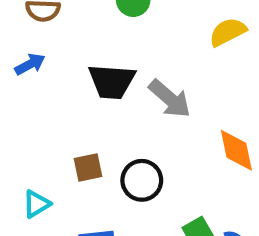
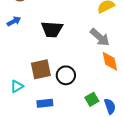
gray arrow: (170, 99) -> (100, 37), moved
brown square: (88, 167) -> (41, 69), size x1.5

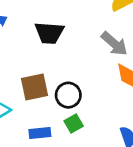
green square: (92, 99) -> (74, 124), moved

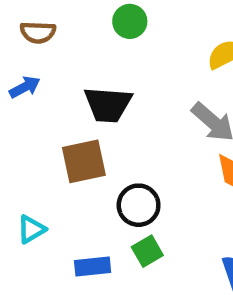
brown square: (34, 87) -> (84, 161), moved

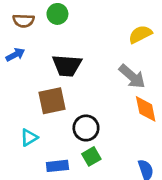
green circle: (130, 21) -> (57, 14), moved
cyan triangle: (31, 229) -> (29, 137), moved

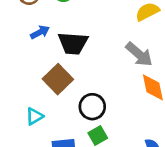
blue arrow: (15, 55) -> (40, 32), moved
brown square: (52, 101) -> (58, 79), turned -32

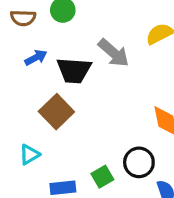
gray arrow: (139, 54) -> (114, 53), moved
black circle: (92, 107) -> (139, 162), moved

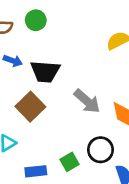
gray arrow: (114, 53) -> (87, 101), moved
blue arrow: (36, 58) -> (13, 61), turned 48

